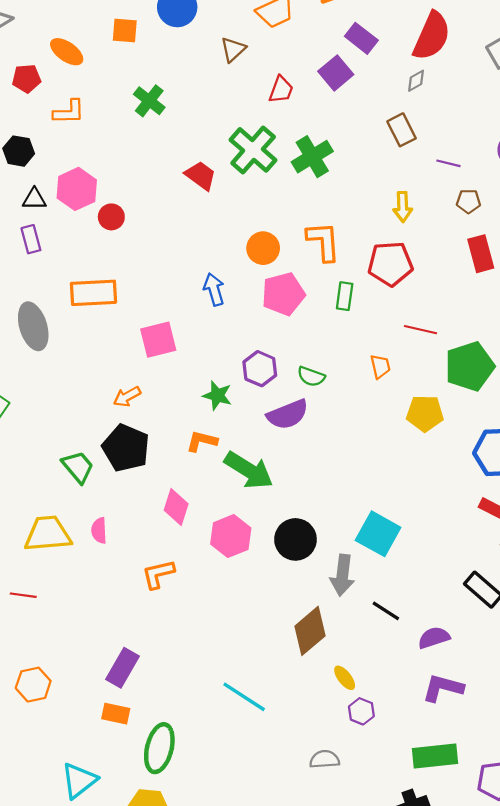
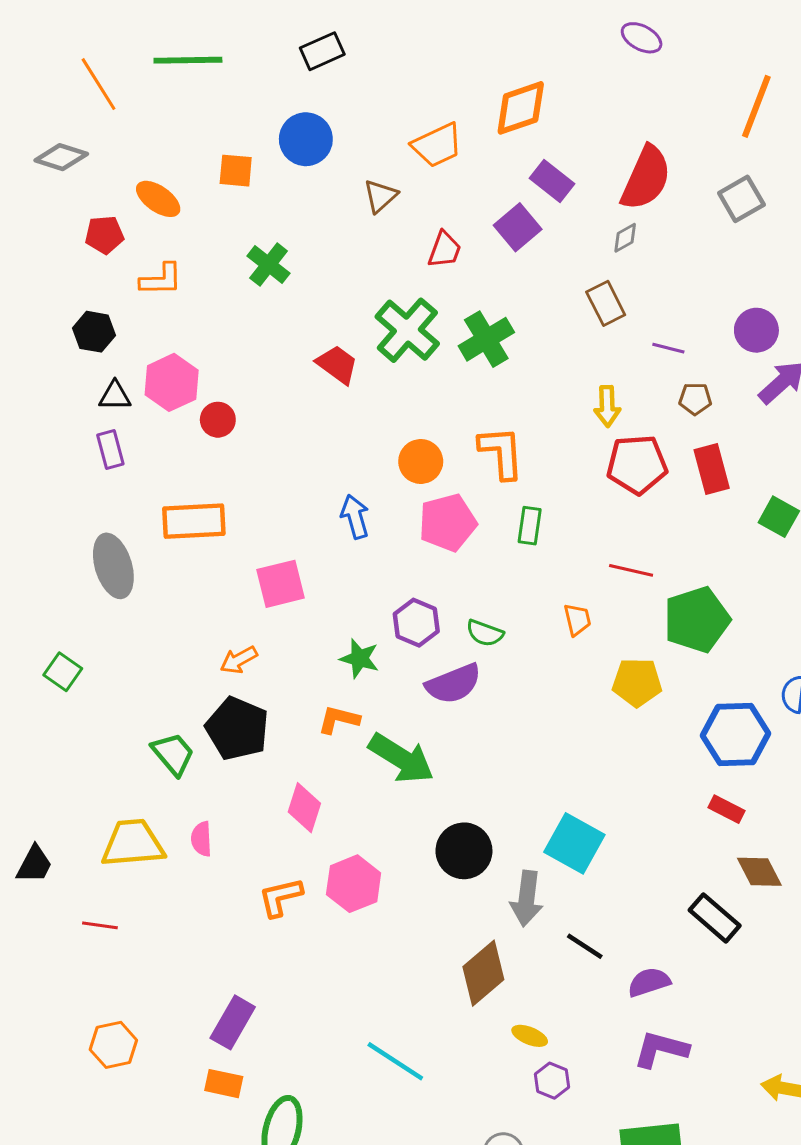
red pentagon: (390, 264) -> (637, 464), moved
pink hexagon: (231, 536) -> (354, 884), moved
yellow ellipse: (345, 678) -> (530, 1036), turned -30

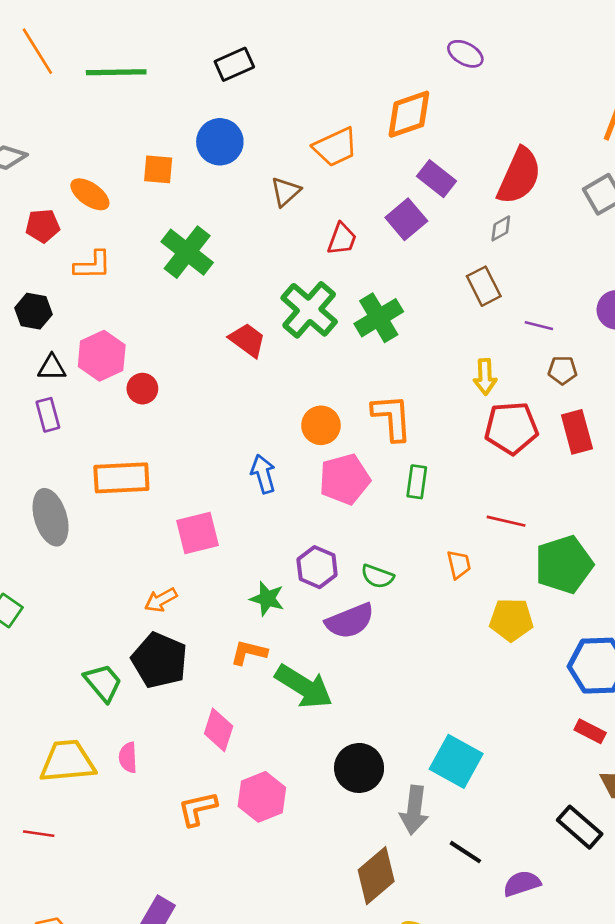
purple ellipse: (642, 38) -> (465, 54), moved
orange line: (98, 84) -> (37, 51), moved
green cross: (269, 265) -> (187, 252), size x1.4

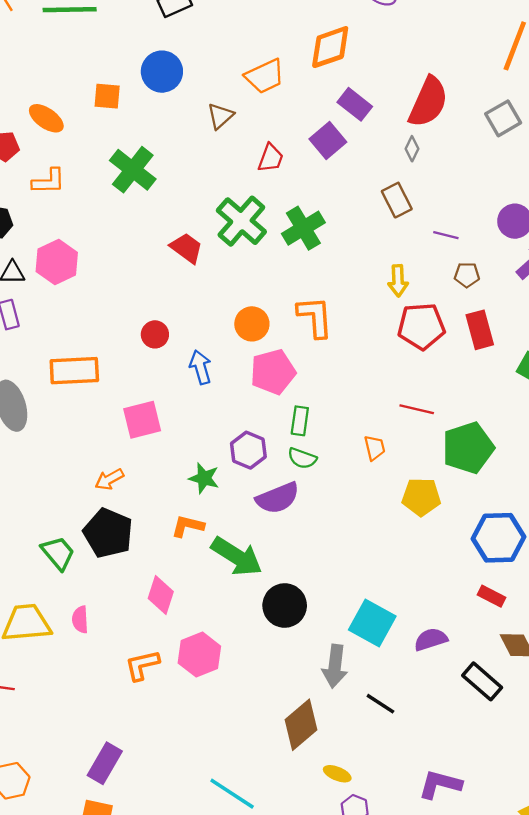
gray diamond: (501, 228) -> (412, 149), turned -35
red circle: (142, 389) -> (155, 334), moved
green rectangle: (417, 482) -> (300, 421), moved
black circle: (359, 768) -> (285, 606), moved
purple semicircle: (522, 884) -> (431, 639), moved

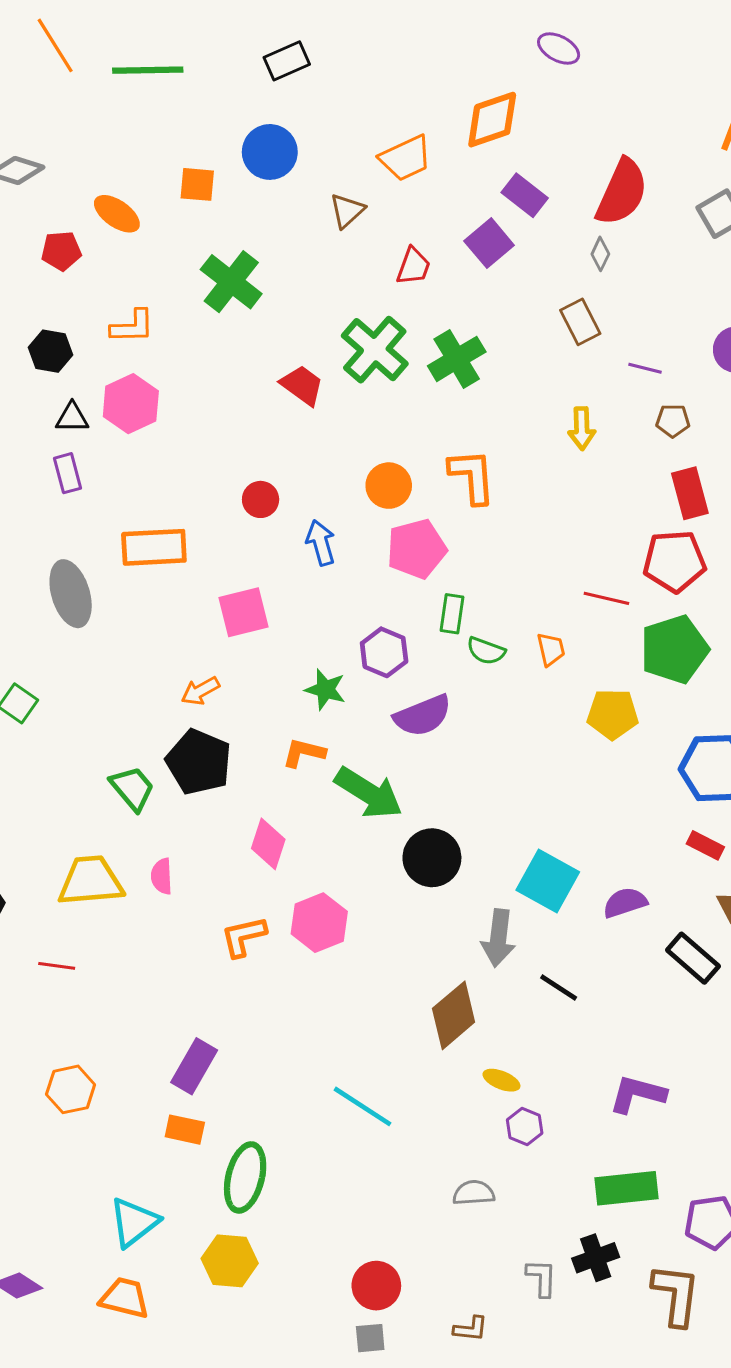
orange L-shape: (49, 181) -> (132, 326), moved
red pentagon: (421, 326) -> (674, 561), moved
green semicircle: (302, 458) -> (486, 651), moved

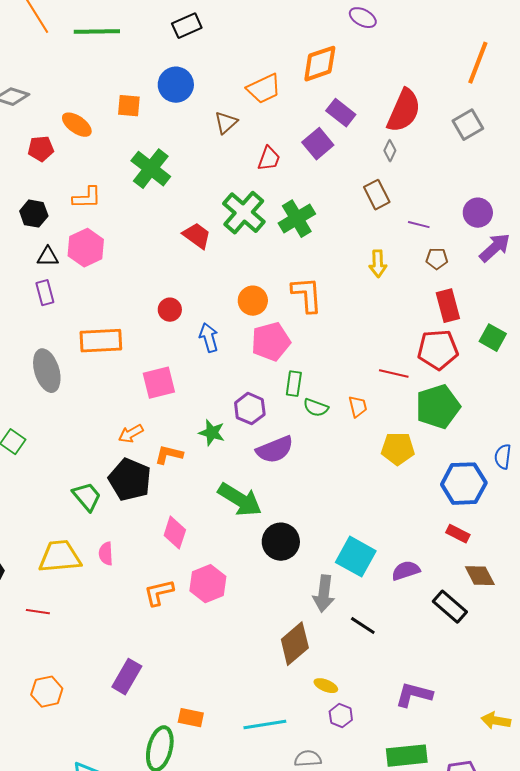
orange L-shape: (304, 753) -> (169, 455), moved
cyan line: (362, 1106) -> (265, 725), moved, turned -42
orange rectangle: (185, 1130) -> (191, 718), moved

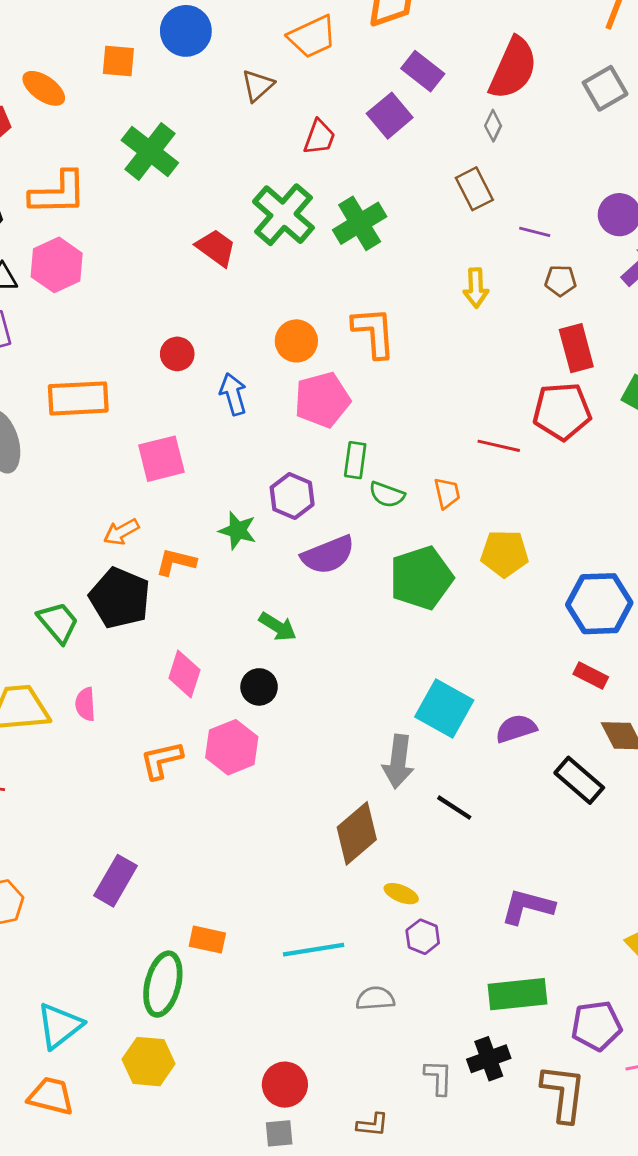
orange L-shape: (87, 198) -> (58, 193), size x1.4
green pentagon: (438, 407) -> (421, 578), moved
green arrow: (240, 500) -> (278, 627), size x0.6
black circle: (281, 542) -> (259, 687), moved, size x0.7

